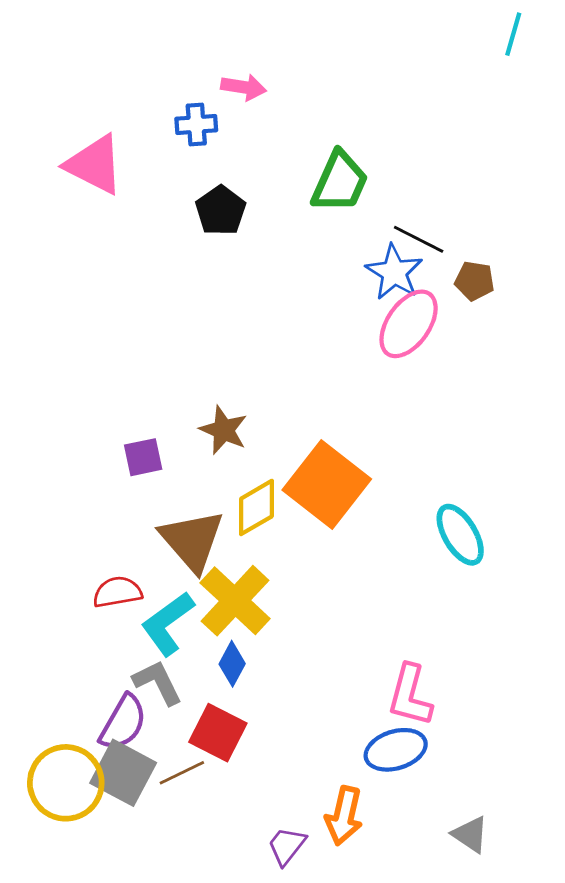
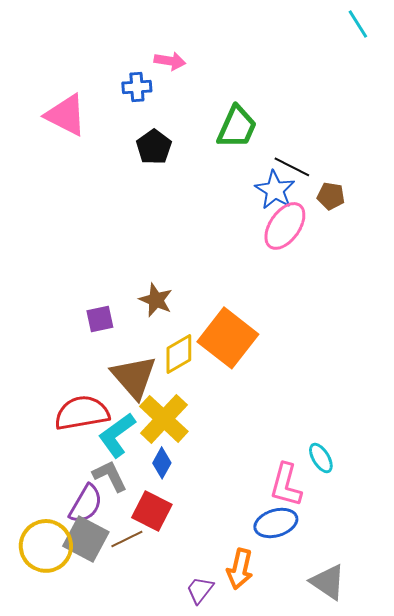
cyan line: (513, 34) -> (358, 24), turned -48
cyan ellipse: (460, 535) -> (321, 458), moved, size x0.7
red semicircle: (117, 592) -> (82, 413), size x1.6
gray triangle: (470, 834) -> (328, 582), size x1.4

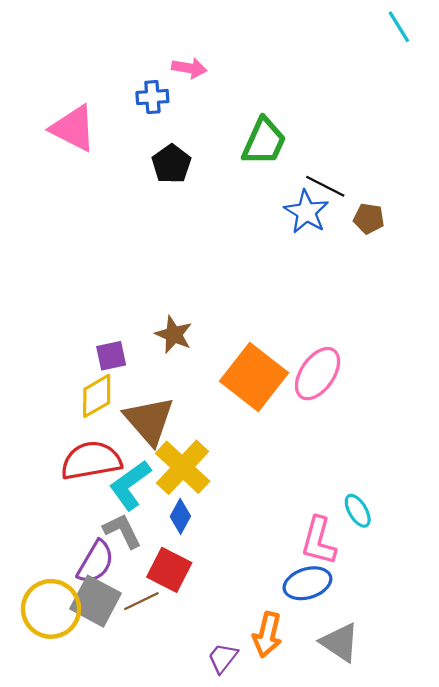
pink ellipse: (285, 226) -> (318, 374), moved
yellow diamond: (179, 354) -> (97, 396), moved
gray triangle: (328, 582) -> (340, 642), moved

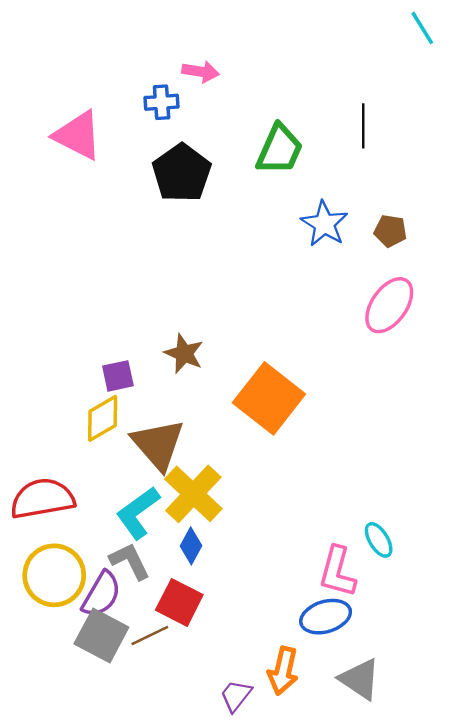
black pentagon: (171, 164) -> (182, 173), size x1.4
black line: (325, 186) -> (363, 126), moved, turned 63
pink ellipse: (318, 374) -> (389, 305), moved
red semicircle: (91, 461) -> (42, 499), moved
yellow circle: (51, 609) -> (54, 575), moved

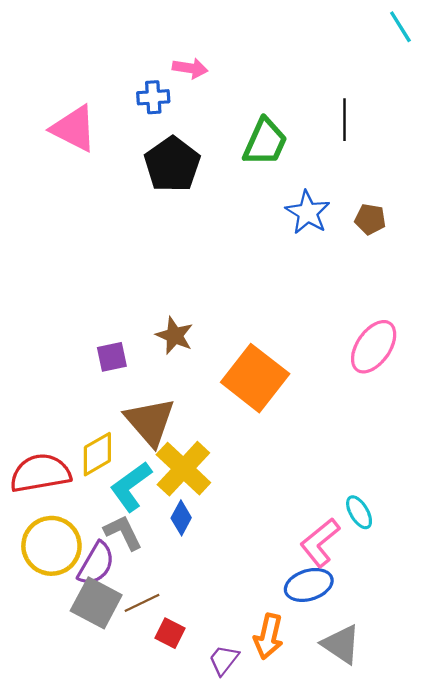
pink ellipse: (389, 305) -> (374, 347), moved
yellow diamond: (103, 418) -> (97, 454), moved
pink L-shape: (337, 572) -> (320, 542), turned 36
red square: (179, 602) -> (170, 633), moved, size x0.7

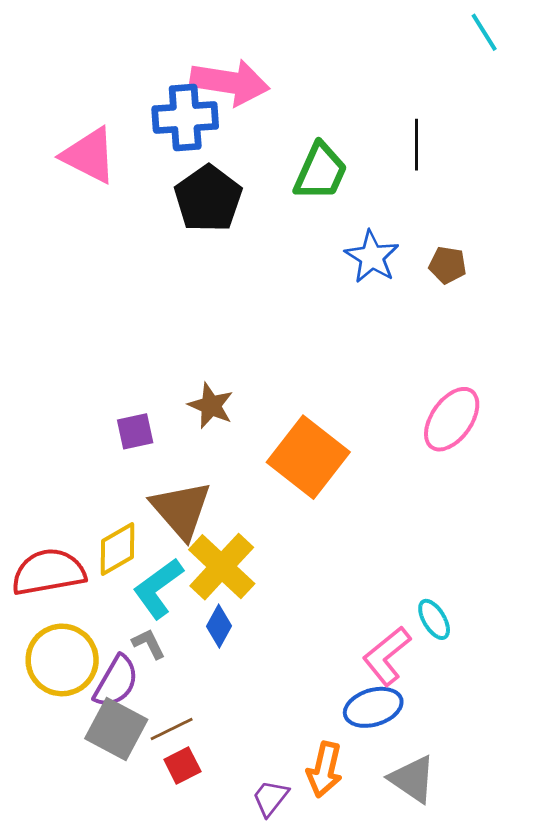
pink arrow: (190, 68) -> (230, 82), size x1.8
blue cross: (153, 97) -> (185, 118), size x1.6
gray L-shape: (123, 532) -> (149, 644), size x0.7
red square: (170, 633) -> (182, 765), moved, turned 36

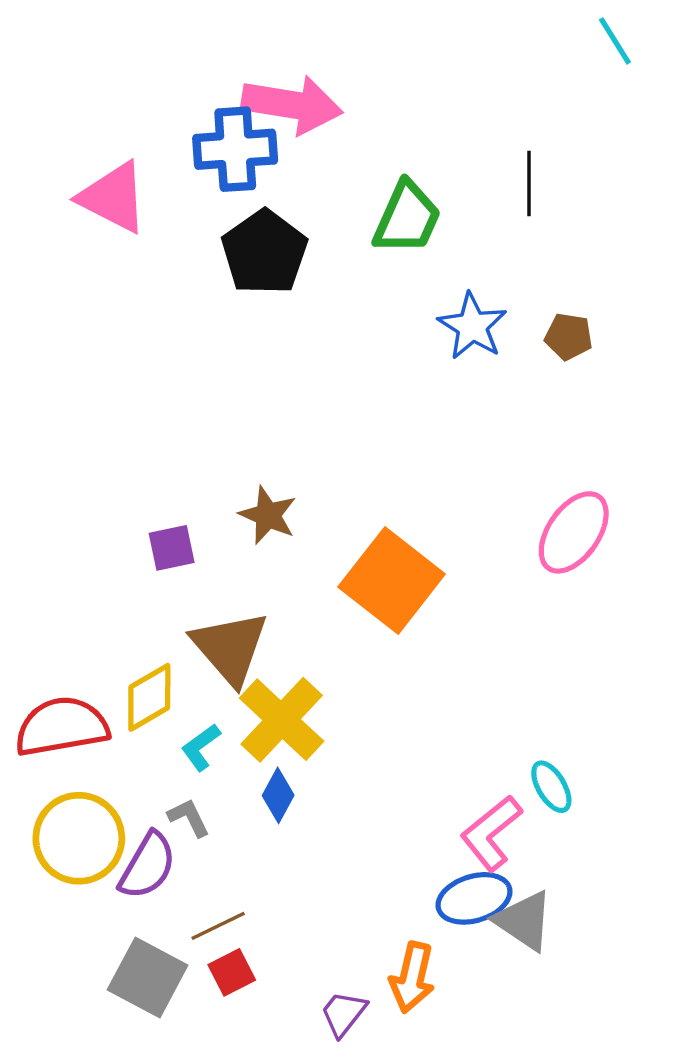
cyan L-shape: (158, 588) -> (201, 747), size x0.6
gray square: (116, 729) -> (148, 977), moved
gray triangle: (412, 779) -> (524, 921), moved

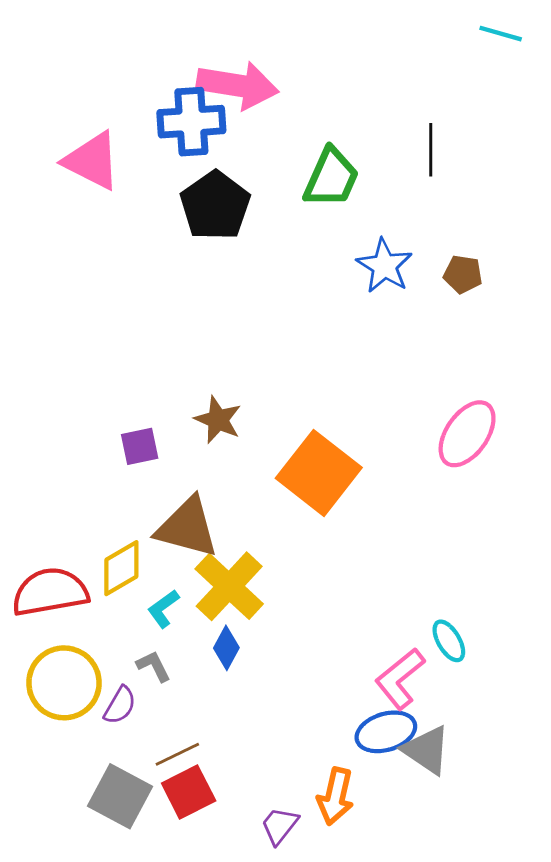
cyan line: (615, 41) -> (501, 34), turned -42
brown triangle: (230, 648) -> (187, 528), turned -34
purple semicircle: (148, 866) -> (120, 705), size x0.7
red square: (232, 972) -> (189, 792), size x1.4

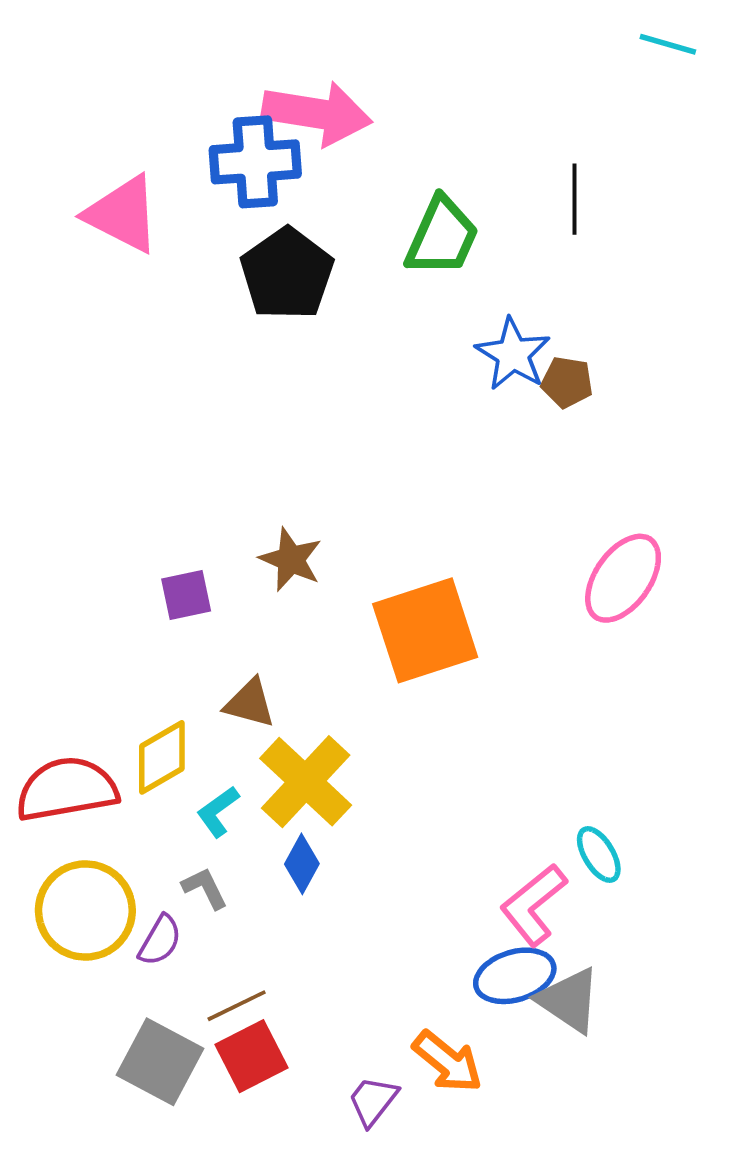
brown pentagon: (463, 274) -> (567, 382), moved
orange square: (319, 473) -> (425, 630), turned 34
brown triangle: (187, 528) -> (250, 703), size x0.6
orange arrow: (336, 796) -> (448, 1062), turned -64

